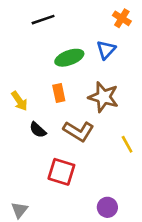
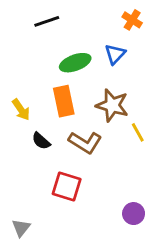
orange rectangle: (59, 93) -> (64, 101), size x1.5
yellow line: (127, 144) -> (138, 132), moved
purple circle: (107, 207) -> (134, 214), moved

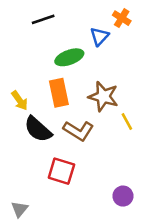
blue triangle: (115, 54) -> (99, 36), moved
black semicircle: (41, 141) -> (38, 129), size x1.6

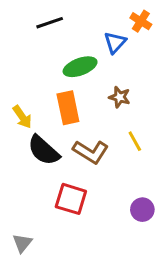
brown star: (103, 97) -> (120, 97), moved, size x0.6
yellow line: (127, 121) -> (135, 141), moved
purple circle: (123, 196) -> (142, 210), moved

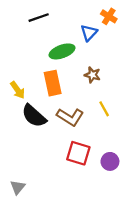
red square: (71, 199) -> (78, 153), moved

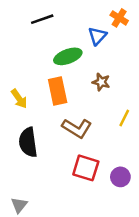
yellow line: (104, 109) -> (124, 118), moved, turned 56
black semicircle: (34, 116) -> (28, 142), moved, turned 40

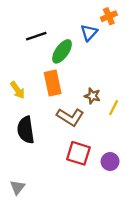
orange cross: (119, 18) -> (109, 16), turned 35
black line: (42, 19) -> (36, 36), moved
green ellipse: (68, 56) -> (62, 51), turned -35
brown star: (101, 82) -> (92, 96), moved

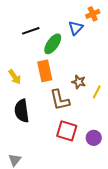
brown L-shape: (70, 117) -> (60, 100), turned 45

